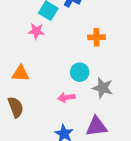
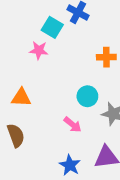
pink arrow: (66, 98) -> (73, 125), turned -133

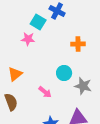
orange triangle: (21, 98) -> (15, 74), turned -42
pink arrow: (73, 125) -> (45, 92), moved

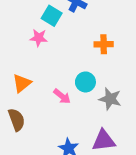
pink arrow: (45, 92) -> (62, 96), moved

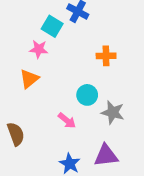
orange triangle: (22, 83) -> (29, 79), moved
pink arrow: (62, 96) -> (67, 121), moved

